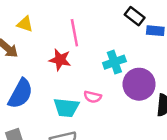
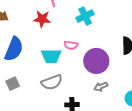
purple circle: (139, 84) -> (96, 61), moved

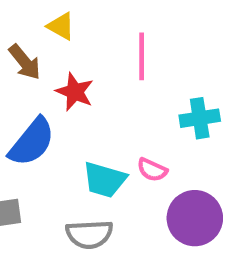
red star: (42, 19) -> (75, 92), moved

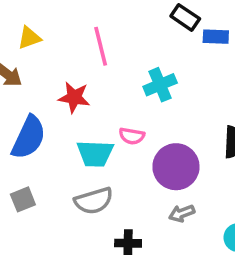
yellow triangle: (61, 26) -> (29, 38), turned -35
red star: (75, 92) -> (74, 97), moved

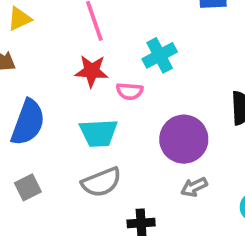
red star: (74, 97) -> (92, 71), moved
pink semicircle: (132, 136) -> (130, 91), moved

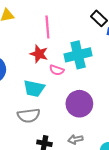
cyan cross: (160, 55) -> (78, 55), size x1.4
gray arrow: (194, 187) -> (75, 139), moved

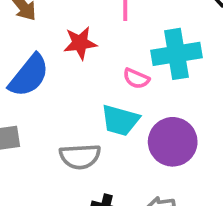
red star: (39, 54) -> (80, 43), moved, turned -30
cyan trapezoid: (34, 88) -> (120, 120), moved

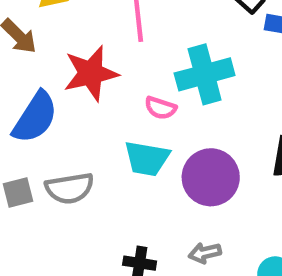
red star: (80, 43) -> (91, 73), size x1.4
gray semicircle: (80, 156) -> (70, 188), moved

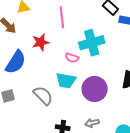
red star: (91, 73) -> (41, 42), size x0.7
gray semicircle: (70, 188) -> (43, 96), moved, turned -125

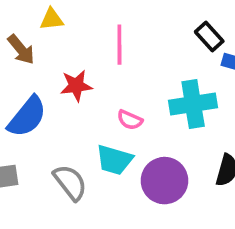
cyan cross: (92, 43) -> (193, 104), moved

